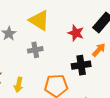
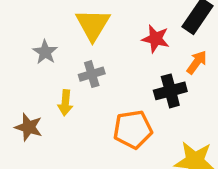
yellow triangle: (39, 20) -> (93, 25), turned 35
yellow arrow: (19, 85) -> (65, 103), moved

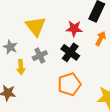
black cross: (170, 91) -> (70, 52), moved, turned -30
yellow arrow: (65, 103) -> (21, 67), moved

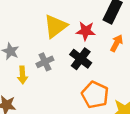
yellow triangle: (36, 26) -> (55, 26), moved, turned 30
orange pentagon: (69, 84) -> (95, 95), moved, turned -30

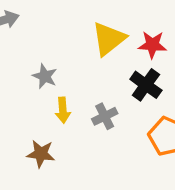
gray cross: (45, 62) -> (105, 116), moved

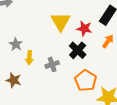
yellow triangle: (109, 39) -> (61, 22), turned -30
gray star: (45, 76) -> (16, 44), moved

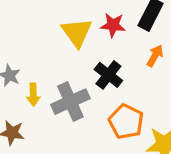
red star: (84, 29) -> (113, 25), moved
gray cross: (52, 64) -> (70, 102), size x1.6

